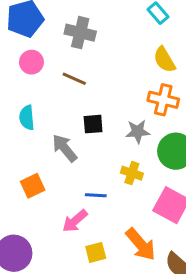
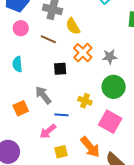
yellow semicircle: (164, 60) -> (73, 26), moved
orange cross: (163, 100) -> (83, 53), moved, turned 30
gray star: (138, 132) -> (110, 57), moved
gray arrow: (65, 148) -> (43, 95), moved

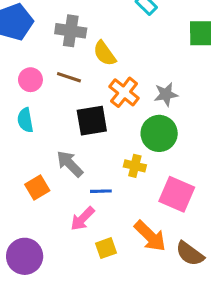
pink circle: (21, 28) -> (30, 80), moved
black square: (60, 69) -> (92, 121), size x1.5
green circle: (114, 87) -> (159, 133), moved

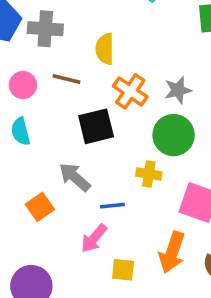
gray cross: (71, 31) -> (45, 29), moved
yellow semicircle: (105, 53) -> (105, 49), turned 40
orange arrow: (150, 236) -> (172, 252), turned 69
yellow square: (106, 248) -> (123, 270), turned 30

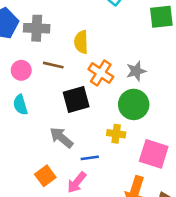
orange square: (40, 207) -> (45, 176), moved

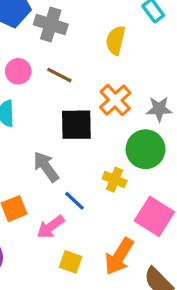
yellow semicircle: (81, 42) -> (116, 40), moved
blue line: (90, 158) -> (74, 201), turned 36

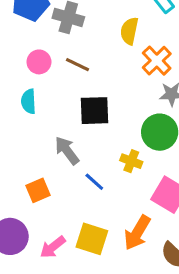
orange cross: (115, 100) -> (157, 61), moved
pink arrow: (51, 227) -> (53, 247), moved
yellow square: (71, 262) -> (92, 239), size x1.5

